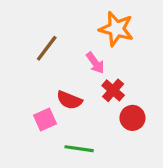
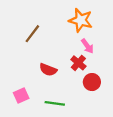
pink arrow: (95, 63) -> (87, 46), moved
pink square: (45, 119) -> (21, 95), moved

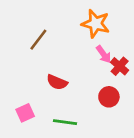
red cross: (78, 63) -> (120, 66), moved

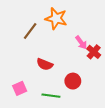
orange star: (96, 24) -> (56, 18), moved
red circle: (109, 97) -> (73, 81), moved

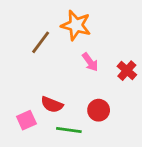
pink arrow: (81, 42) -> (90, 62), moved
red semicircle: (45, 64) -> (52, 105), moved

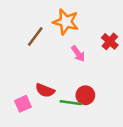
red cross: (127, 71) -> (110, 41), moved
green line: (69, 130) -> (71, 103), moved

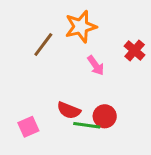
orange star: (66, 22) -> (81, 27), turned -30
red semicircle: (45, 90) -> (69, 110), moved

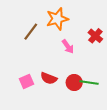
green line: (87, 125) -> (89, 82), moved
pink square: (28, 127) -> (26, 81), moved

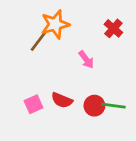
orange star: (57, 19) -> (55, 24), moved
red cross: (95, 36) -> (113, 28), moved

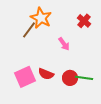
orange star: (55, 24) -> (41, 18), turned -30
pink square: (33, 104) -> (25, 77), size x1.5

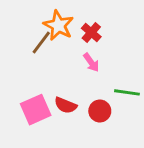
red cross: (84, 21) -> (91, 33), moved
green line: (84, 78) -> (127, 92), moved

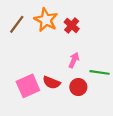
brown line: (41, 43) -> (17, 24), moved
pink arrow: (91, 62) -> (74, 60), moved, turned -120

